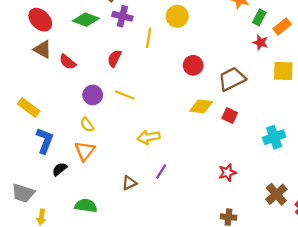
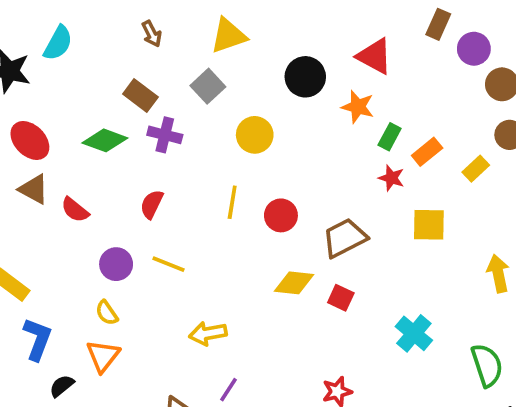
yellow line: (149, 38) -> (232, 202), moved
cyan cross: (274, 137) -> (414, 333), turned -30

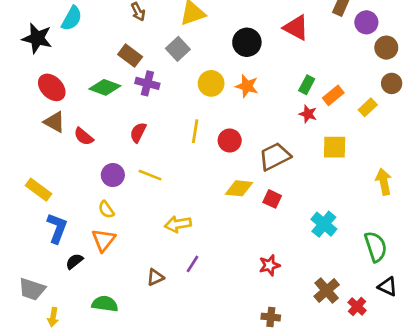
orange star: (358, 107) -> (247, 86), moved

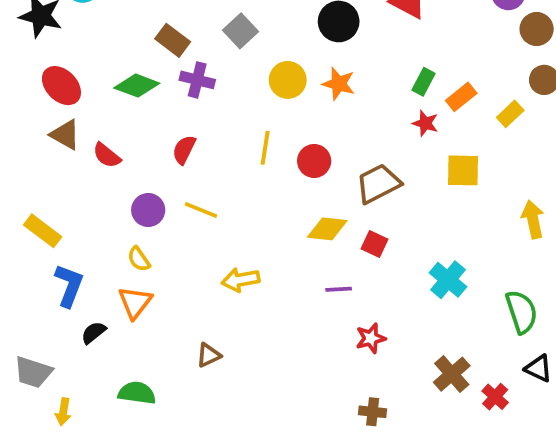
purple line: (192, 264) -> (339, 289), moved, turned 54

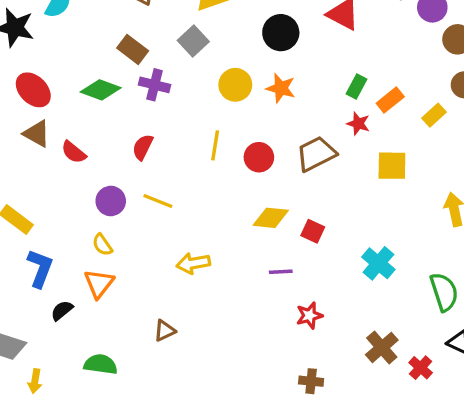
brown trapezoid: (378, 184) -> (316, 154), moved

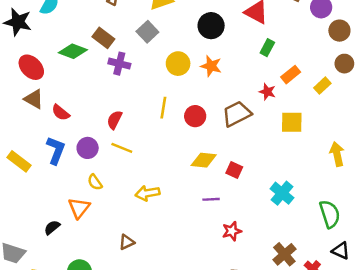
green rectangle: (357, 87) -> (267, 48), moved
green diamond: (101, 90) -> (73, 51), moved
red semicircle: (143, 147) -> (114, 120), moved
yellow semicircle: (102, 245) -> (95, 182), moved
blue L-shape: (40, 268) -> (56, 150), moved

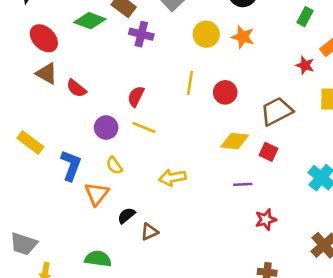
brown trapezoid: (237, 114) -> (277, 111), moved
blue L-shape: (56, 150) -> (71, 165), moved
black semicircle: (52, 227) -> (126, 215), moved

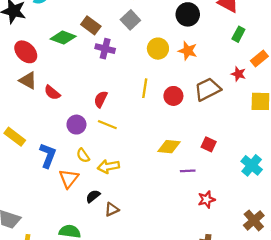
brown trapezoid: (277, 111) -> (208, 89), moved
yellow diamond: (235, 141) -> (169, 147), moved
yellow arrow: (172, 178) -> (108, 166), moved

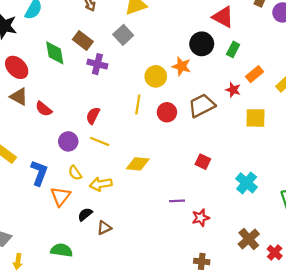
black circle: (188, 14) -> (202, 44), moved
green diamond: (63, 38) -> (55, 53), turned 60
yellow circle: (158, 49) -> (156, 76), moved
yellow diamond: (169, 147) -> (138, 164), moved
purple line: (188, 171) -> (177, 201), moved

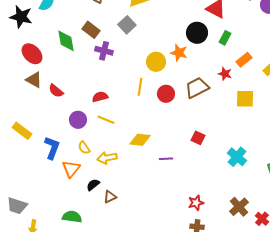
red semicircle: (93, 116) -> (100, 97), turned 49
purple line: (177, 201) -> (166, 159), moved
red star: (201, 218) -> (196, 203), moved

